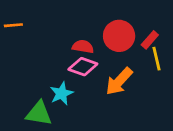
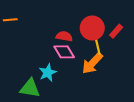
yellow line: (156, 59) -> (97, 46), moved
pink diamond: (83, 67) -> (64, 52), turned 40

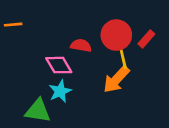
pink diamond: (64, 52) -> (59, 65), moved

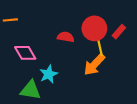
pink diamond: (59, 65) -> (25, 53), moved

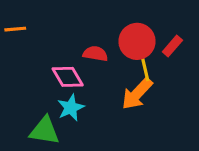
pink diamond: (25, 53) -> (68, 77), moved

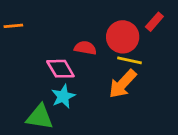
red rectangle: (172, 46) -> (154, 22), moved
yellow line: (145, 68) -> (130, 60), turned -65

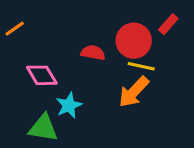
orange line: (13, 26) -> (15, 29), turned -30
pink diamond: (60, 69) -> (42, 75), moved

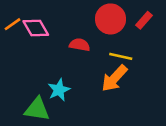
red circle: (134, 41) -> (110, 19), moved
pink diamond: (42, 75) -> (36, 28), moved

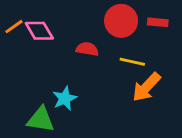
red rectangle: (144, 20) -> (158, 22), turned 54
orange arrow: (114, 78) -> (146, 87), moved

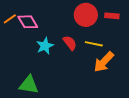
red semicircle: (87, 49) -> (70, 43), moved, turned 42
cyan star: (65, 98) -> (45, 46), moved

